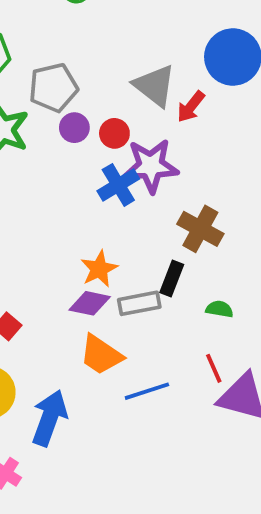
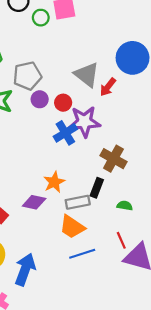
purple diamond: (90, 303) -> (34, 202), moved
orange trapezoid: (101, 355) -> (72, 227), moved

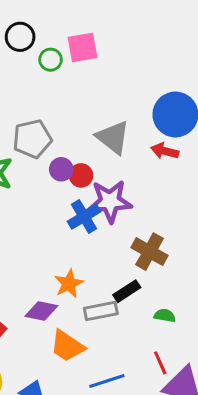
red arrow: (108, 87) -> (165, 151), moved, turned 66
purple circle: (40, 99) -> (61, 169), moved
black rectangle: (97, 188) -> (127, 291), turned 36
orange trapezoid: (72, 227) -> (67, 346), moved

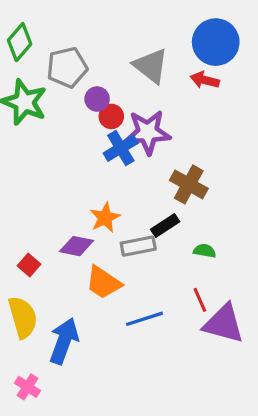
red circle: (81, 175) -> (111, 116), moved

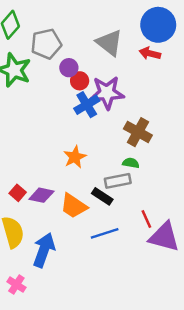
black rectangle: (165, 226) -> (102, 196), moved, turned 66
purple diamond: (77, 246) -> (41, 195), moved
gray rectangle: (138, 246) -> (118, 181), moved
green semicircle: (205, 251) -> (131, 163), moved

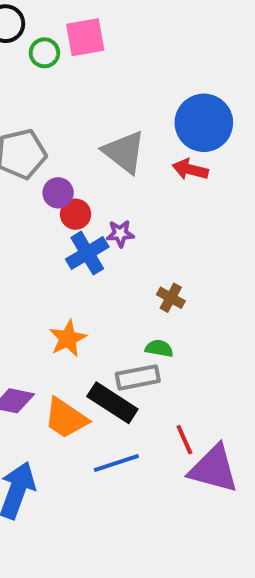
purple star: (107, 93) -> (120, 234), size x0.5
brown cross: (138, 132) -> (171, 298), size x0.6
black rectangle: (102, 196) -> (112, 403), size x1.4

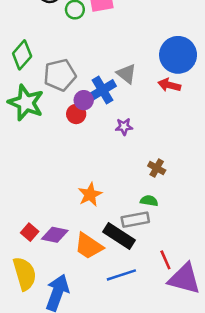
gray triangle: (124, 152) -> (126, 74), size x0.7
red circle: (76, 214) -> (76, 114), moved
blue cross: (87, 253) -> (103, 90), moved

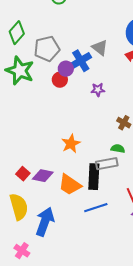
black rectangle: (119, 236) -> (94, 177), turned 60

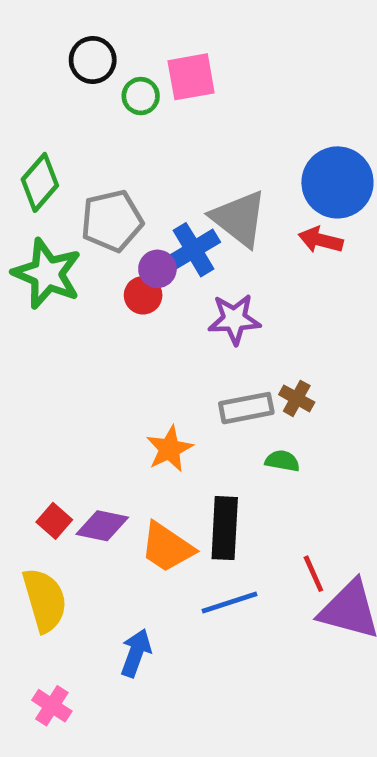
gray triangle: (100, 48) -> (239, 218), size x1.5
purple star: (98, 90) -> (234, 319), size x1.5
gray rectangle: (107, 164) -> (246, 408), moved
blue arrow: (45, 222) -> (136, 653), moved, size x0.7

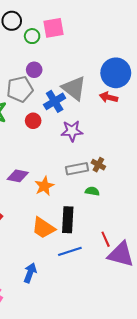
purple circle: (157, 269) -> (34, 70), moved
purple diamond: (102, 526) -> (18, 176), moved

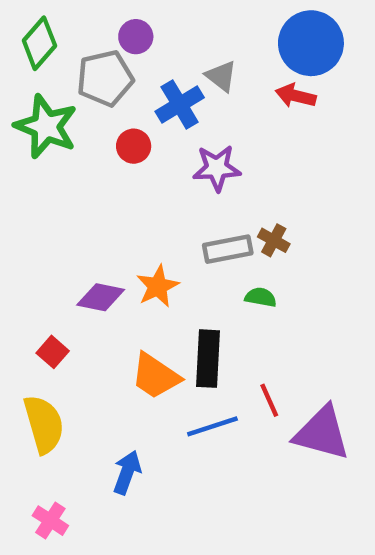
gray triangle: (74, 88) -> (221, 76), size x0.6
purple diamond: (18, 176) -> (101, 297), moved
red line: (106, 239) -> (269, 400), moved

